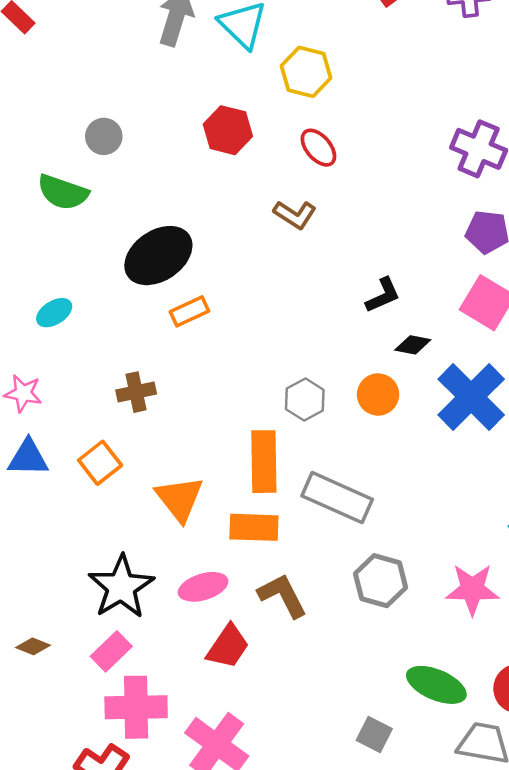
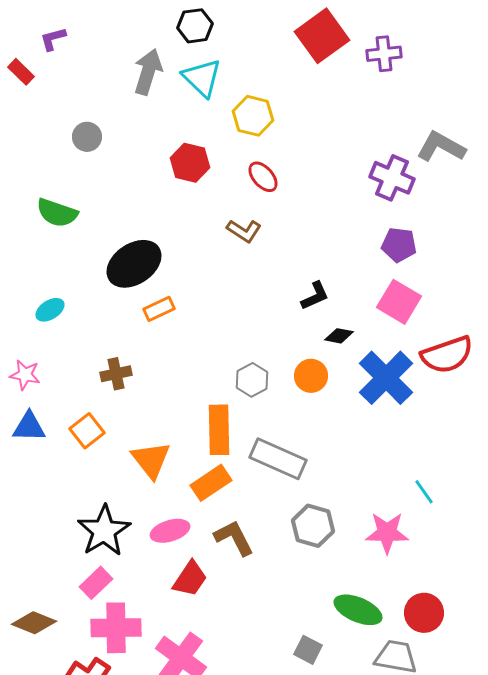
gray circle: (104, 136) -> (87, 137), moved
orange rectangle: (254, 527) -> (211, 483), turned -36
brown diamond: (33, 646) -> (34, 623), moved, size x1.6

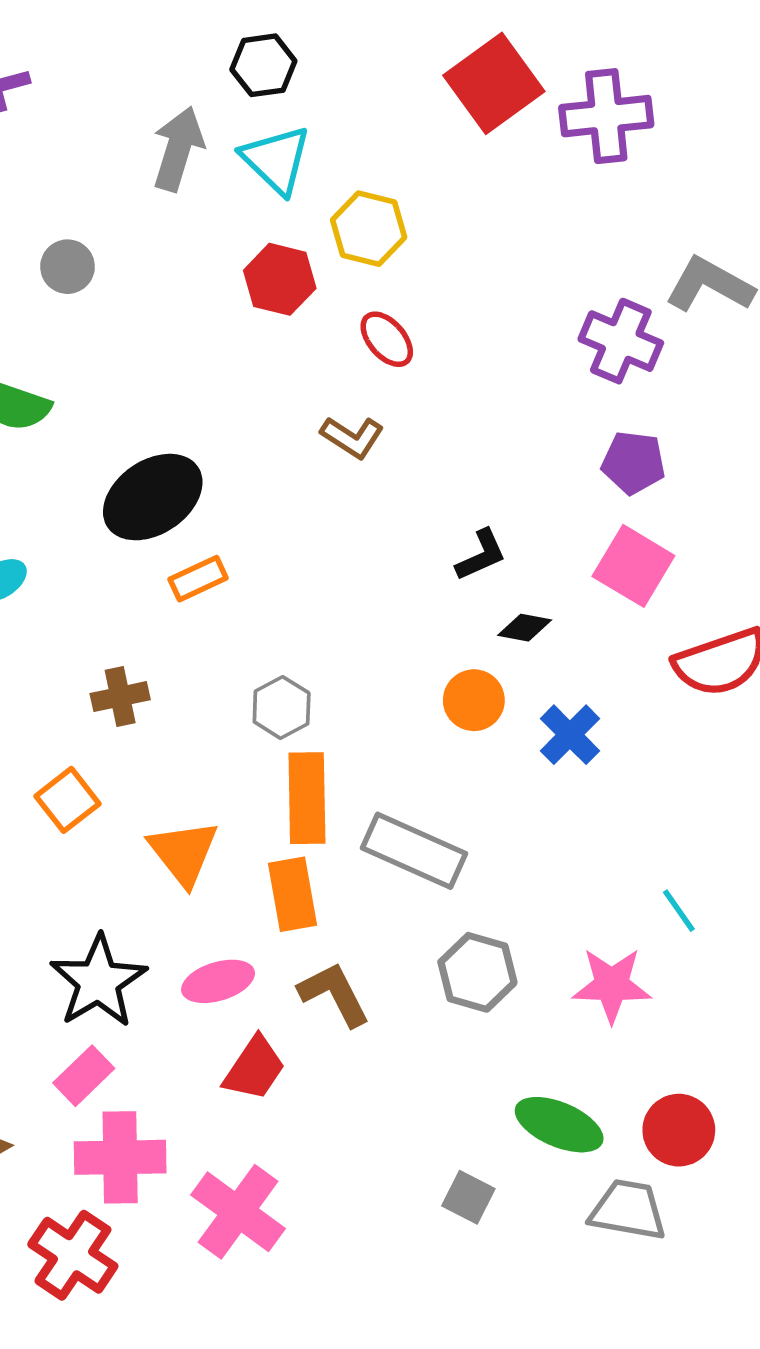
purple cross: (384, 54) -> (606, 116), size x1.4
red hexagon: (190, 163) -> (280, 279), moved
blue cross: (386, 378) -> (570, 735), moved, size x0.6
gray hexagon: (252, 380) -> (282, 707), moved
orange rectangle: (211, 483) -> (292, 894), turned -66

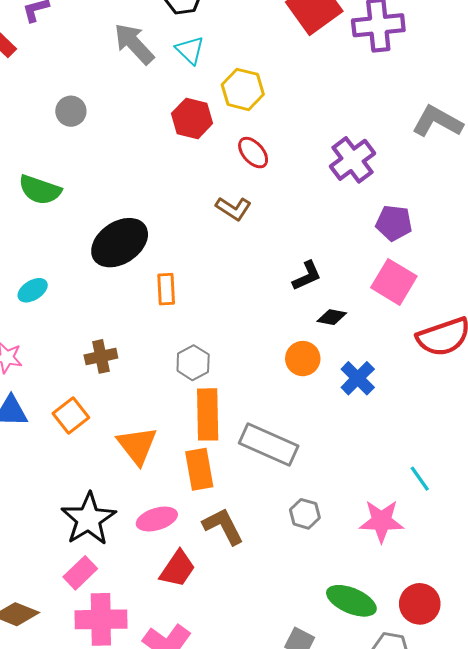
gray arrow: (178, 149) -> (134, 44), turned -60
cyan triangle: (276, 160) -> (190, 50), size x0.7
purple cross: (621, 341) -> (352, 160), moved, turned 30
orange rectangle: (198, 579) -> (166, 289), moved, turned -68
gray hexagon: (477, 972) -> (305, 514), size x0.7

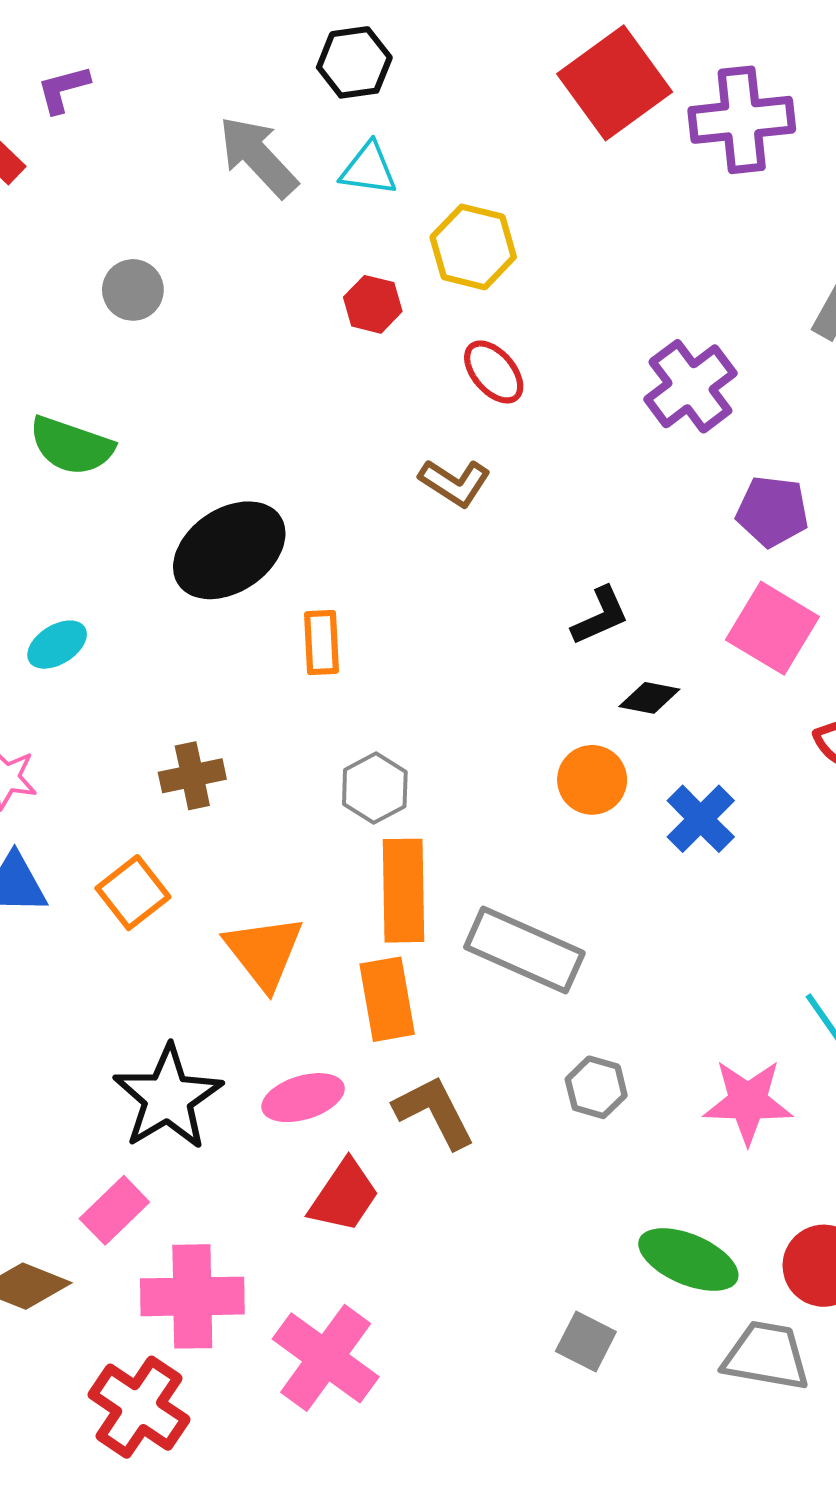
cyan triangle: (190, 50) -> (369, 169), turned -36
red hexagon: (192, 118) -> (373, 304), size x0.7
pink rectangle: (80, 573) -> (114, 1210), moved

